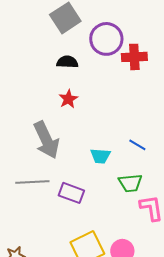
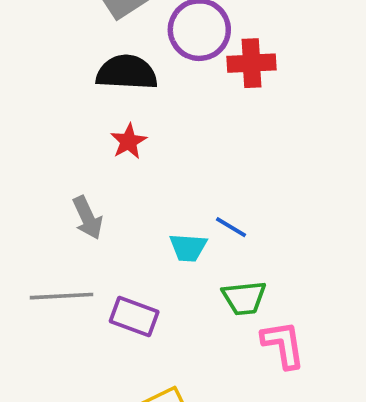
black semicircle: (67, 62) -> (127, 72), size x1.5
gray arrow: (46, 140) -> (88, 218), size x0.6
blue line: (137, 145) -> (231, 227), moved

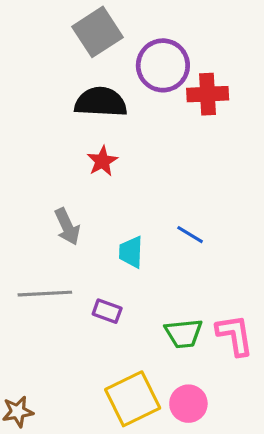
cyan trapezoid: (188, 248) -> (131, 252), moved, turned 88
green trapezoid: (244, 298) -> (184, 333), moved
purple rectangle: (134, 317) -> (107, 311), size x0.7

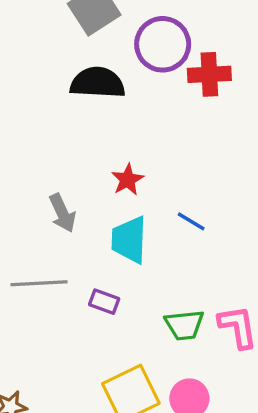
red star: (102, 161) -> (128, 180), moved
cyan trapezoid: (131, 252) -> (129, 240), size x1.4

